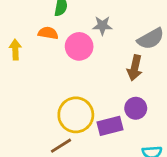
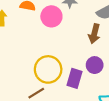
purple rectangle: (110, 126) -> (74, 78), turned -60

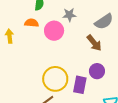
brown arrow: (94, 34) -> (94, 43), turned -48

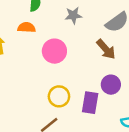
pink circle: (54, 31) -> (54, 51), moved
yellow circle: (55, 79) -> (59, 96), size x0.7

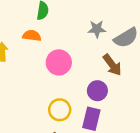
gray star: (73, 15) -> (97, 29), moved
purple circle: (111, 85) -> (97, 91), moved

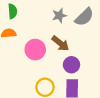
brown arrow: (112, 65) -> (60, 43), moved

